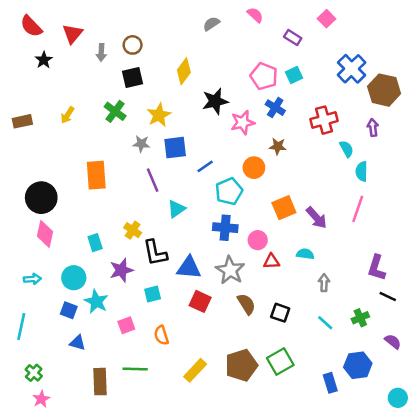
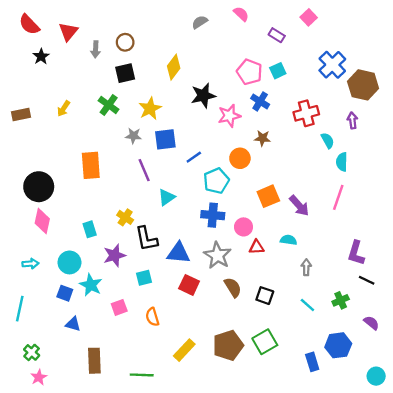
green line: (135, 369) -> (142, 375), moved

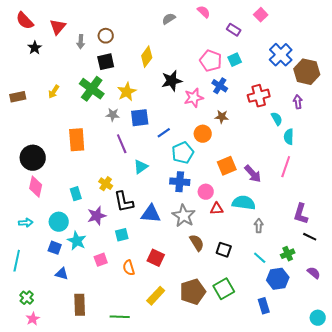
green cross: (109, 105) -> (92, 89), size x1.4
cyan semicircle: (288, 240) -> (244, 203), size x1.6
red square: (189, 285) -> (156, 258), moved
blue hexagon: (338, 345) -> (278, 279), moved

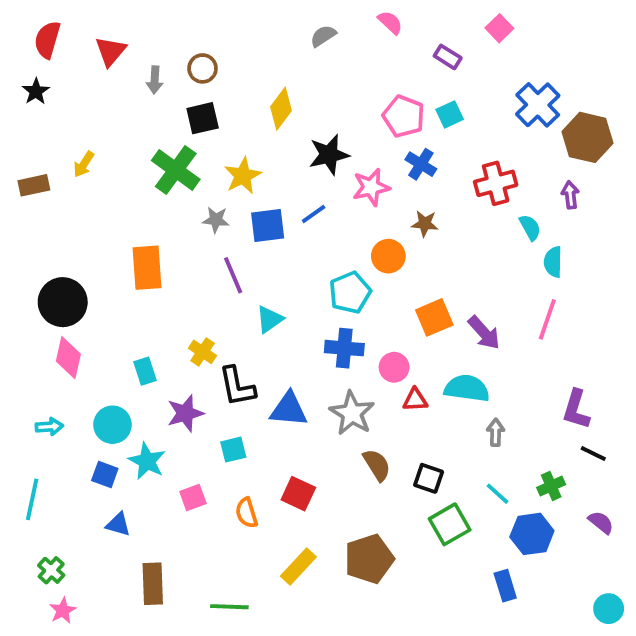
red semicircle: (25, 21) -> (47, 40), turned 60
black star: (35, 48) -> (36, 91), moved
yellow arrow: (54, 92) -> (84, 164), moved
blue line: (164, 133) -> (314, 214), moved
green square: (224, 289) -> (450, 524), moved

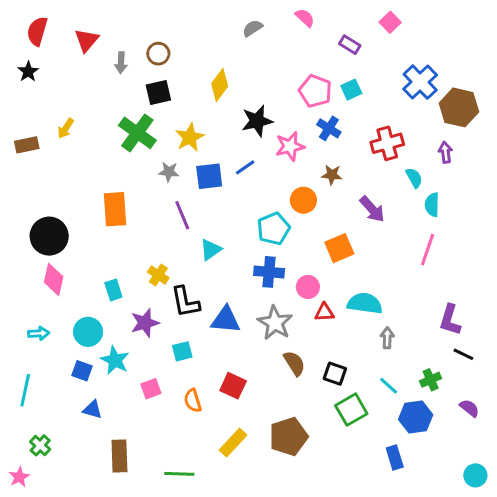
purple arrow: (484, 333) -> (372, 209), moved
pink star: (63, 611) -> (19, 477), moved

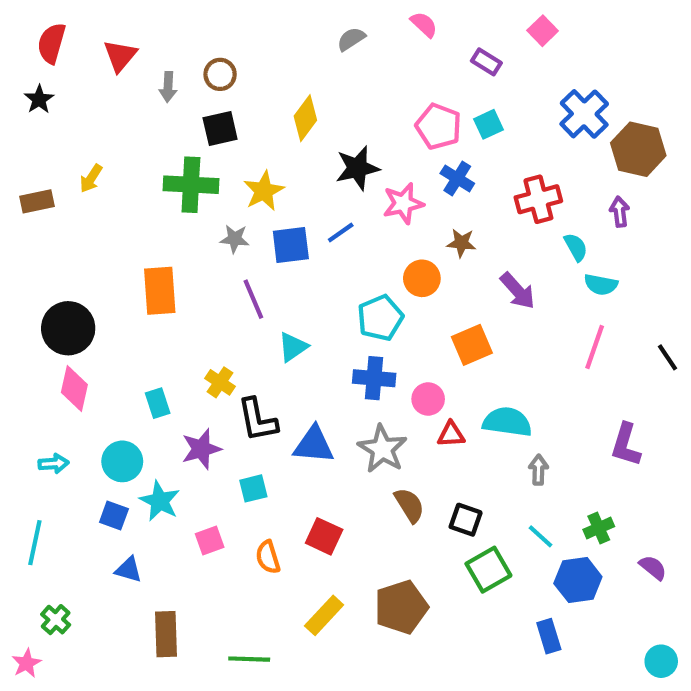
green cross: (137, 133) -> (191, 185), turned -33
cyan semicircle: (432, 205) -> (601, 285), turned -80
black line: (463, 354) -> (667, 357), moved, turned 30

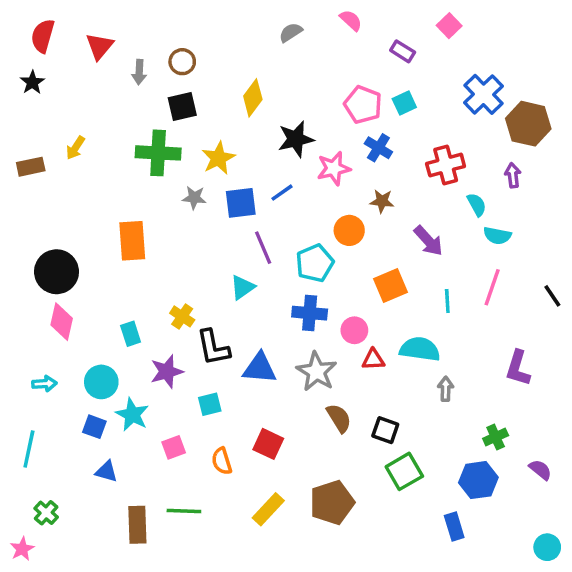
purple line: (253, 299) -> (263, 248), moved
cyan line: (540, 536) -> (447, 301), moved, turned 45
green line: (249, 659) -> (184, 511), moved

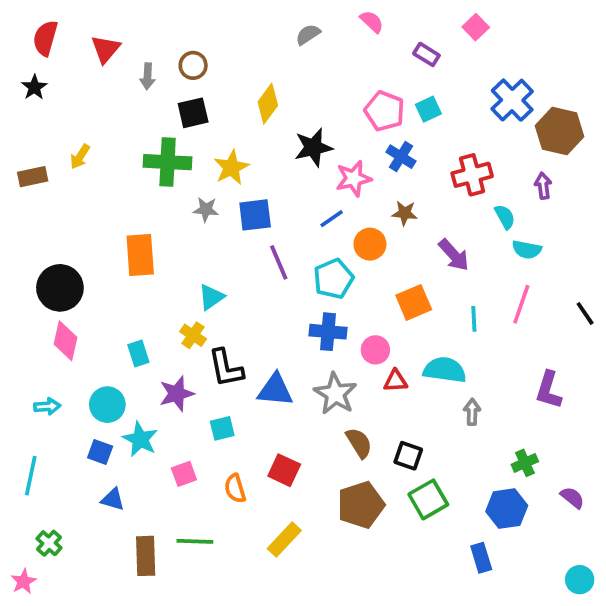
blue line: (282, 193) -> (332, 219), moved
cyan triangle: (242, 287) -> (211, 297), moved
brown pentagon: (332, 502) -> (361, 505), moved

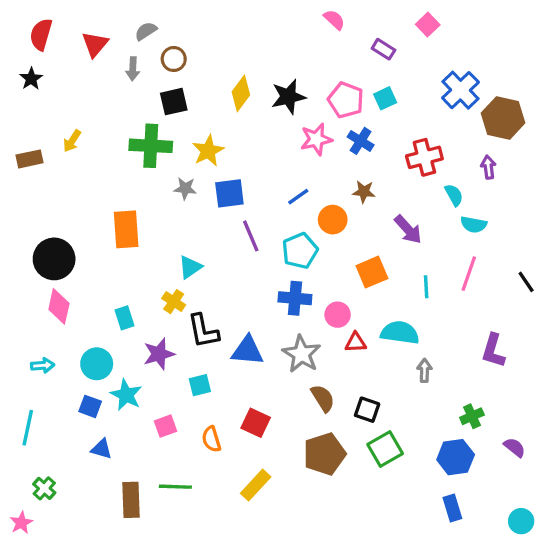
gray semicircle: (308, 34) -> (146, 31), moved
black star: (313, 147) -> (288, 97), moved
pink star: (354, 178) -> (316, 139), moved
blue rectangle: (481, 558) -> (452, 508), moved

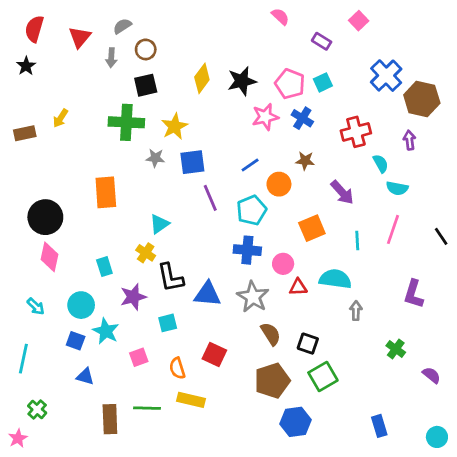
cyan arrow: (43, 365) -> (36, 306), turned 48
green cross: (472, 416) -> (396, 349), turned -30
blue hexagon: (456, 457) -> (295, 422), moved
yellow rectangle: (256, 485) -> (191, 400), moved, turned 60

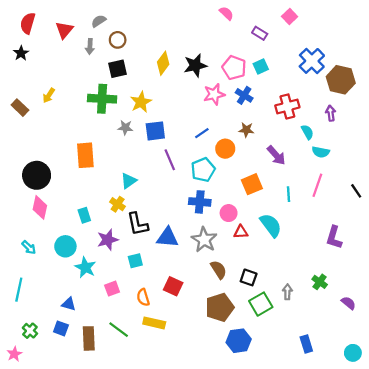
brown rectangle: (25, 133) -> (20, 108), turned 56
cyan semicircle: (335, 279) -> (271, 225), turned 45
gray arrow: (356, 311) -> (287, 292), moved
blue square: (76, 341) -> (61, 328), moved
green line: (147, 408) -> (119, 330), turned 35

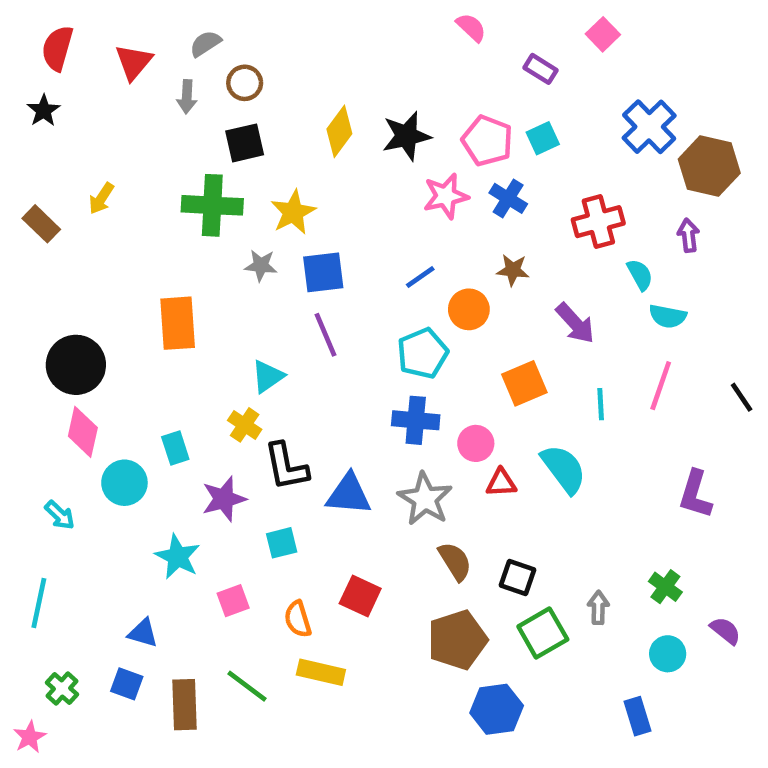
purple line: (170, 160) -> (326, 335), moved
cyan circle: (65, 246) -> (124, 483), moved
cyan circle: (353, 353) -> (668, 654), moved

